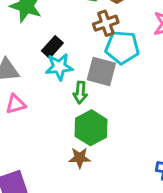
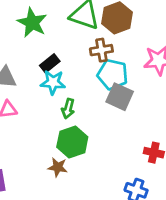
gray square: (101, 72) -> (120, 97), moved

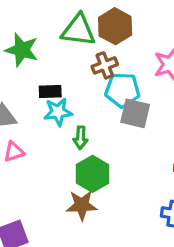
black rectangle: (50, 63) -> (50, 91), turned 48
brown star: (58, 167) -> (82, 205), size x1.4

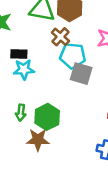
brown cross: (105, 65) -> (60, 37), turned -30
green arrow: (81, 138) -> (21, 112), moved

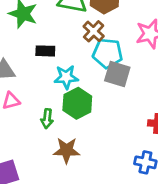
cyan star: (24, 69) -> (66, 77), moved
green hexagon: (47, 117) -> (77, 103), moved

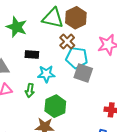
green hexagon: (77, 103) -> (55, 106), moved
green arrow: (47, 119) -> (30, 90), moved

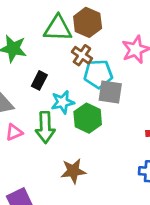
black rectangle: (32, 54) -> (39, 80), turned -56
green arrow: (30, 90) -> (45, 127), size x1.6
green hexagon: (55, 106) -> (88, 118), moved

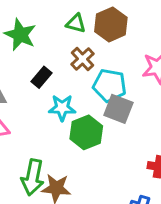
green triangle: (58, 28) -> (76, 23), size x0.6
brown cross: (82, 55) -> (82, 59), moved
green arrow: (45, 127) -> (33, 177), moved

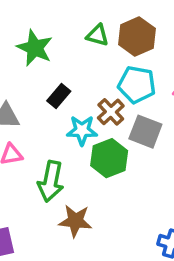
brown cross: (82, 59) -> (111, 112), moved
cyan pentagon: (110, 85) -> (137, 85), moved
green arrow: (33, 177) -> (51, 181), moved

